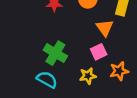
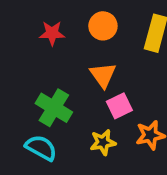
orange triangle: (105, 28) -> (103, 75), moved

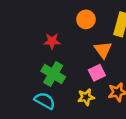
red star: (52, 33) -> (52, 41), moved
orange triangle: (103, 75) -> (103, 50), moved

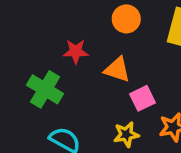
orange triangle: (103, 50) -> (117, 69), moved, turned -36
green cross: (53, 74) -> (45, 89), moved

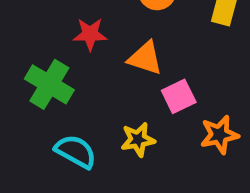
yellow star: (126, 134) -> (138, 139), moved

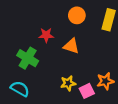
pink square: (179, 96) -> (87, 91), moved
cyan semicircle: (76, 151) -> (20, 89), moved

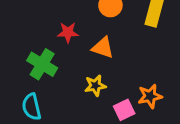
yellow star: (68, 83) -> (95, 86), moved
cyan semicircle: (20, 89) -> (31, 107), turned -132

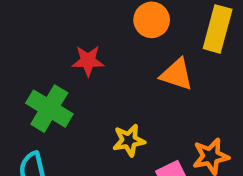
orange triangle: (103, 48) -> (177, 74), moved

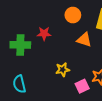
green cross: (49, 109) -> (20, 45), moved, turned -30

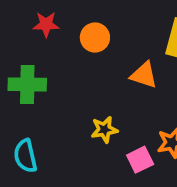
orange circle: (73, 15) -> (95, 37), moved
red star: (44, 34) -> (46, 24), moved

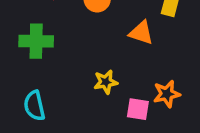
pink square: (140, 160) -> (138, 109), turned 35

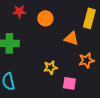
orange star: (167, 94) -> (86, 60), moved

